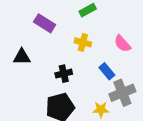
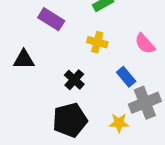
black cross: (64, 74) -> (74, 80), turned -35

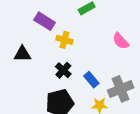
yellow cross: (97, 42) -> (64, 40), moved
blue rectangle: (126, 77) -> (91, 80), moved

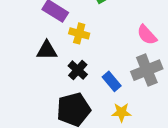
black triangle: (22, 54) -> (47, 50), moved
gray cross: (121, 89) -> (147, 70), moved

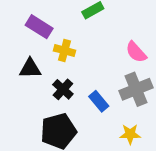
yellow star: (121, 112) -> (130, 134), moved

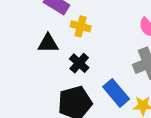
blue rectangle: (99, 101) -> (116, 93), moved, size x1.4

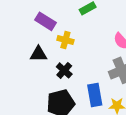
blue rectangle: (116, 93) -> (95, 95), turned 30

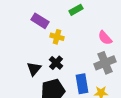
black triangle: (38, 54) -> (34, 69), moved, turned -49

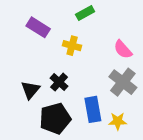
yellow cross: (57, 37) -> (72, 46), moved
gray cross: (105, 63) -> (123, 82), turned -30

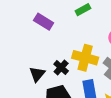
yellow cross: (72, 46) -> (85, 58), moved, size x1.6

